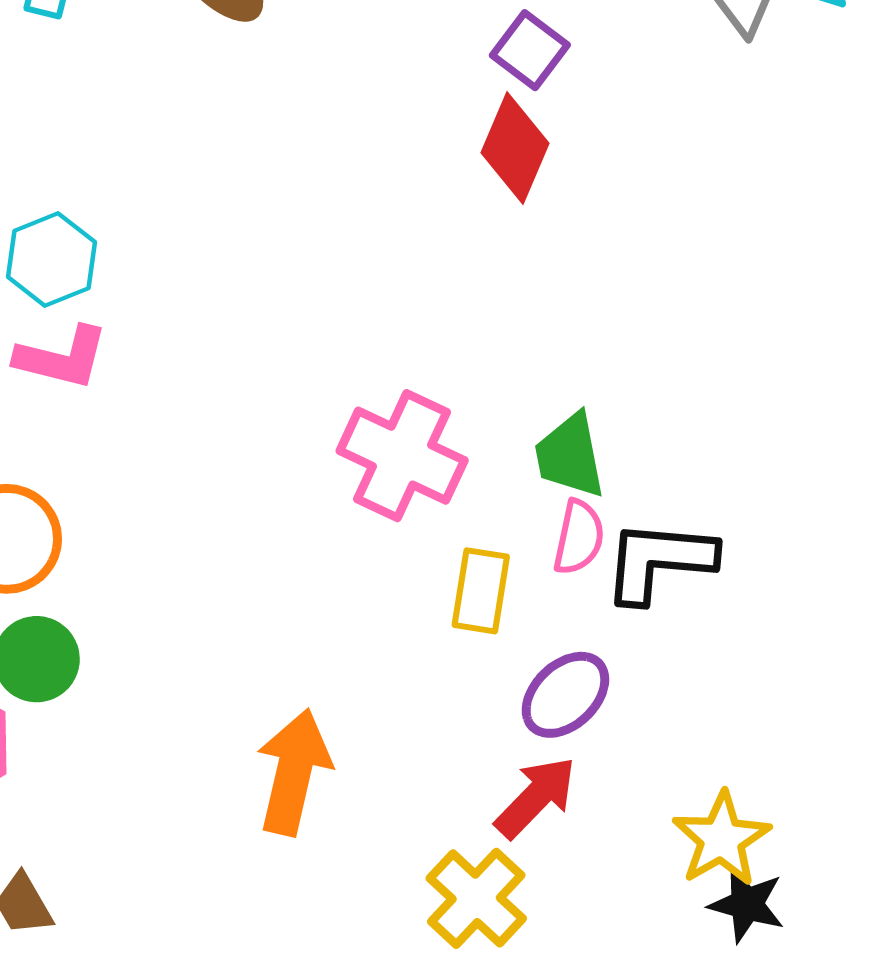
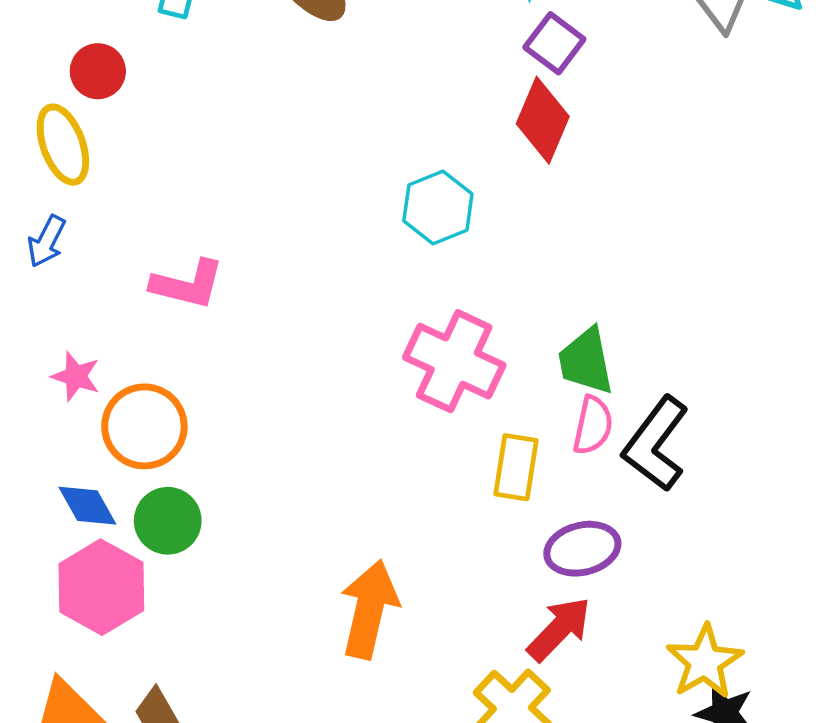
cyan hexagon: (51, 260) -> (438, 207), moved
black L-shape: (659, 561) -> (656, 444), turned -58
purple ellipse: (565, 695) -> (582, 549), turned 30

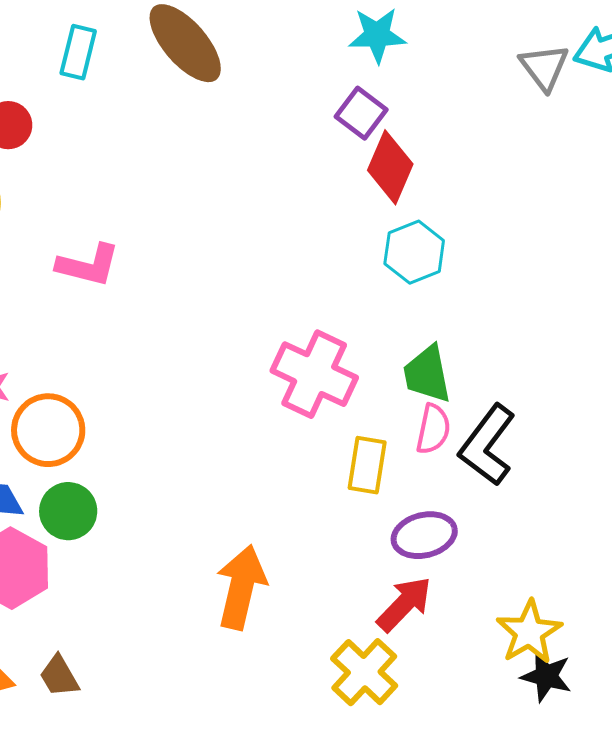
purple square: (554, 43) -> (361, 113), moved
cyan hexagon: (438, 207) -> (414, 252), moved
pink L-shape: (188, 284) -> (88, 265), moved

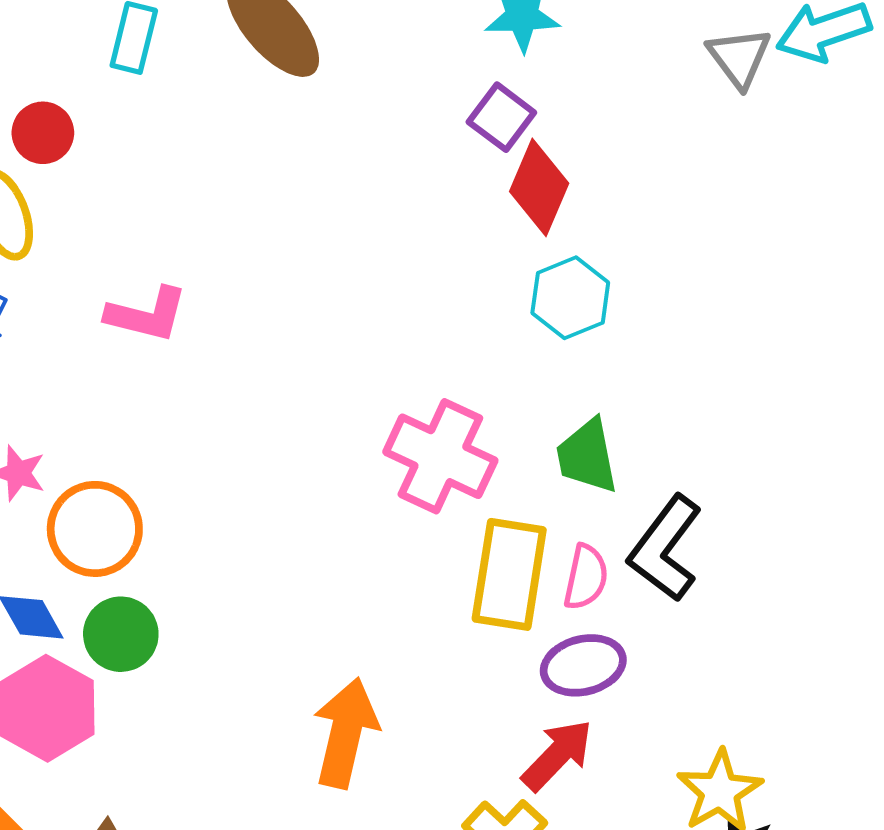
pink semicircle: (433, 429) -> (586, 577), moved
yellow rectangle: (367, 465) -> (509, 574), size x1.5

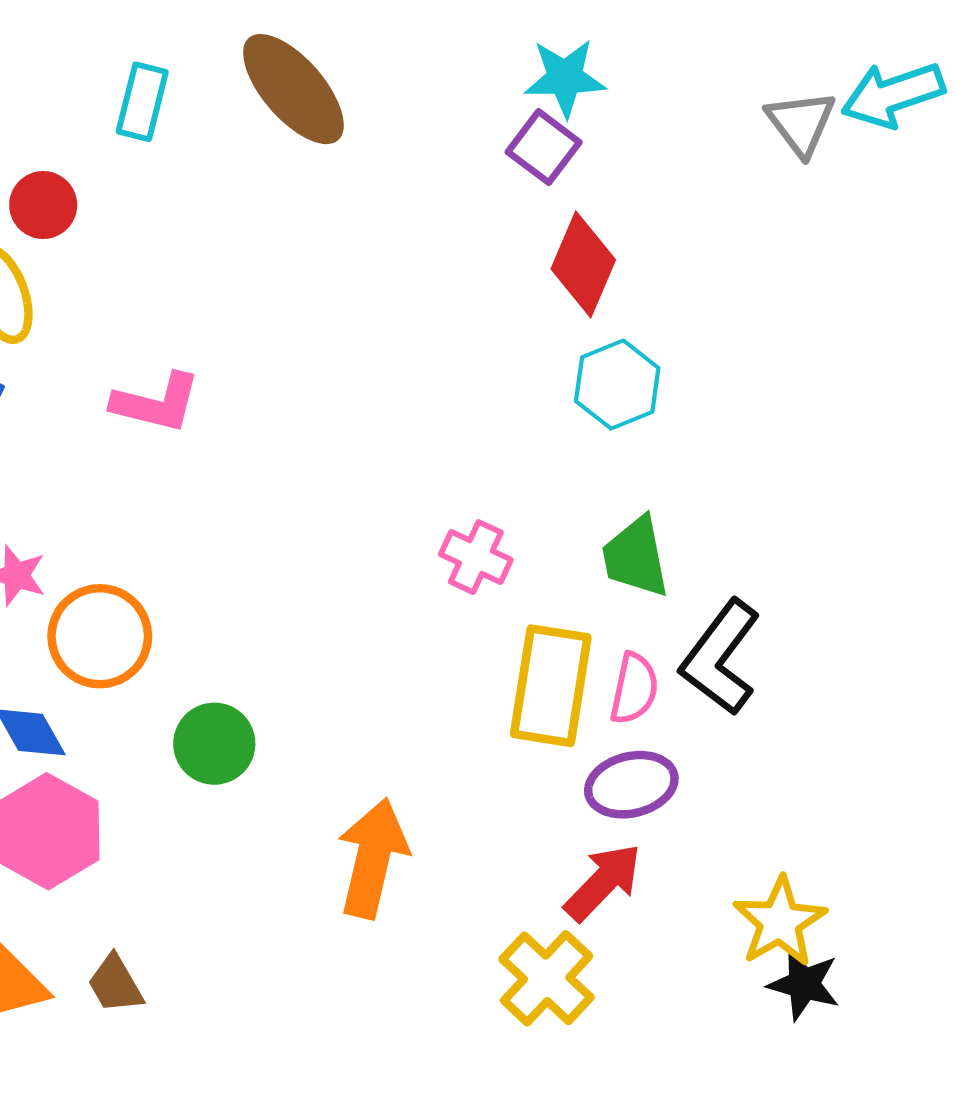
purple square: (501, 117) -> (544, 147), moved
pink cross: (440, 456) -> (476, 557), size x0.6
green circle: (121, 634) -> (214, 744), moved

